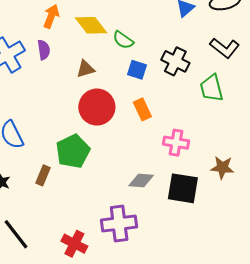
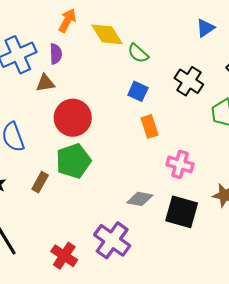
brown triangle: (85, 69) -> (45, 83), moved
blue square: (137, 70) -> (138, 91), moved
red circle: (97, 107) -> (73, 118), moved
purple cross: (119, 223) -> (112, 240), turned 36

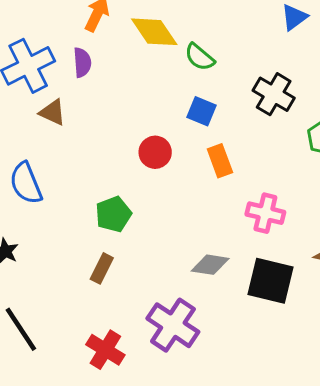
brown triangle: (45, 83) -> (53, 112), moved, turned 36
red circle: (73, 118) -> (155, 152), moved, size x0.6
green pentagon: (73, 161) -> (113, 214), size x0.7
brown rectangle: (40, 182) -> (102, 268), moved

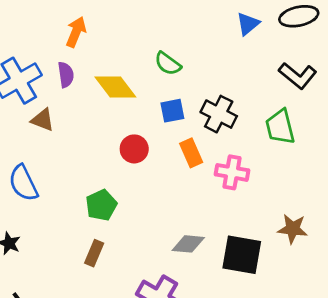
yellow diamond: (154, 32) -> (115, 87), moved
black cross: (274, 94) -> (219, 114), moved
blue square: (202, 111) -> (172, 111), turned -30
pink cross: (265, 213) -> (232, 172), moved

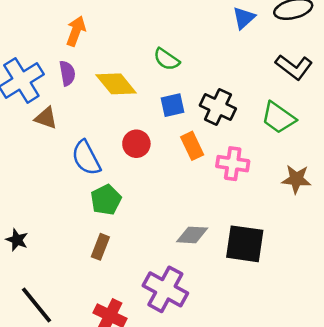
green trapezoid: (280, 127) -> (278, 118), turned -39
blue semicircle: (23, 183) -> (86, 158), moved
brown star: (293, 229) -> (296, 179), moved

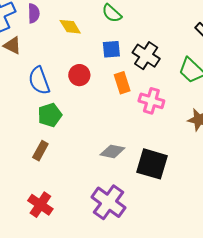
yellow diamond: (116, 84) -> (70, 27), size x0.7
purple cross: (165, 289) -> (108, 202), moved

